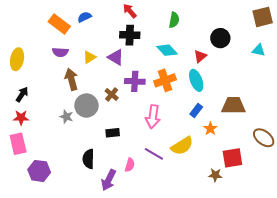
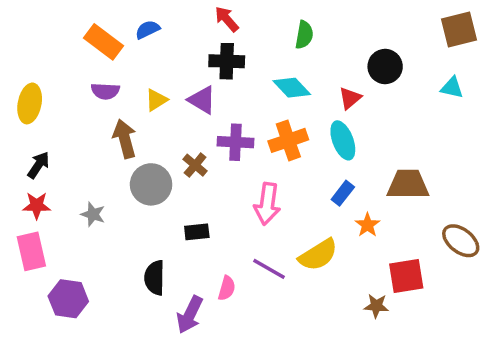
gray star: (66, 117) -> (93, 214), moved

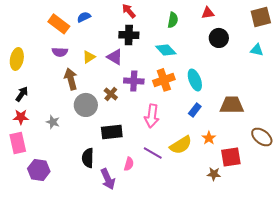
red triangle: (350, 98) -> (208, 13), moved, turned 32
orange star: (367, 225) -> (209, 138), moved
black rectangle: (197, 232) -> (112, 132), size x1.5
purple arrow: (190, 315) -> (108, 179), turned -50

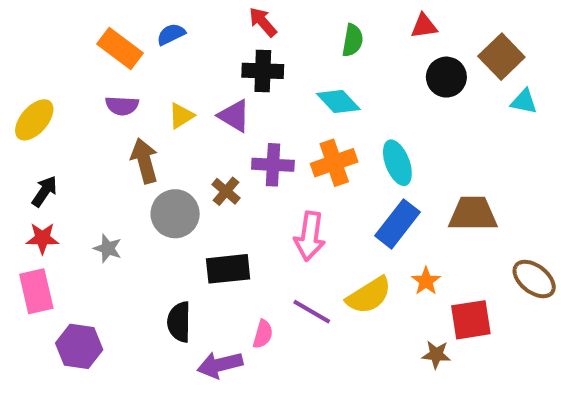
brown square: (261, 17) -> (501, 57), moved, turned -30
yellow ellipse: (17, 59) -> (34, 120), turned 30
blue rectangle: (195, 110) -> (397, 224), size x1.6
purple arrow: (108, 179) -> (220, 365), turned 100

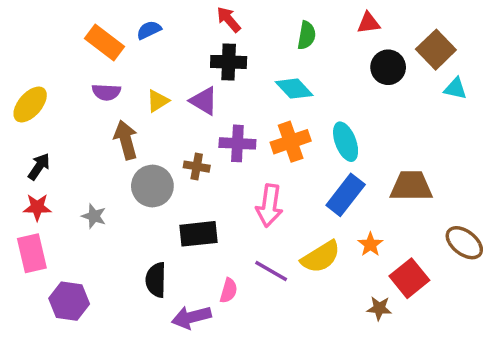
brown cross: (226, 191) -> (197, 167), turned -30
red square: (471, 320) -> (409, 278), turned -30

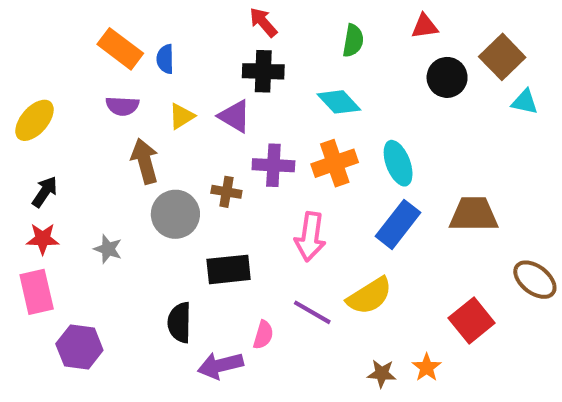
blue semicircle: (149, 30) -> (165, 59), moved, turned -65
orange star: (370, 244) -> (427, 367), moved
brown star: (379, 308) -> (382, 374), moved

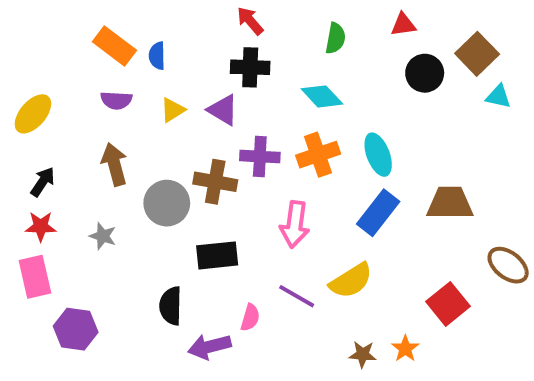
brown arrow: (145, 161) -> (114, 164), moved
brown cross: (226, 192) -> (215, 182), size x1.5

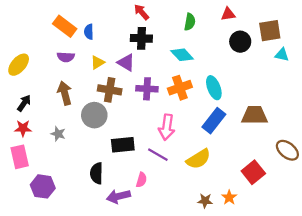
brown square: (477, 54) -> (270, 31), turned 35
brown cross: (215, 182) -> (110, 90), moved
purple line: (297, 296) -> (158, 155), moved

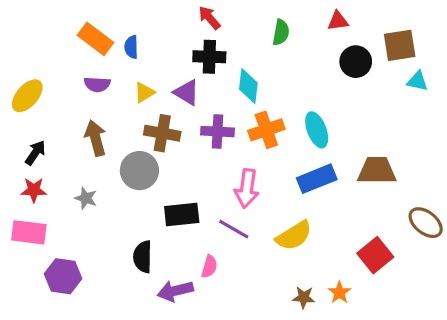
cyan diamond: (182, 55) -> (248, 86), moved, turned 50
blue rectangle: (214, 121) -> (317, 179), turned 30
pink rectangle: (20, 157) -> (29, 232), turned -70

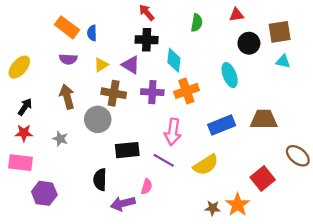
cyan triangle: (417, 81) -> (283, 61), moved
cyan ellipse: (317, 130) -> (230, 75), moved
orange star: (339, 293) -> (238, 205), size x1.5

